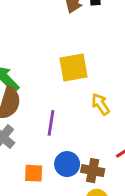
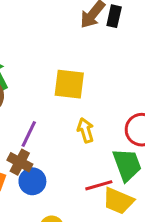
brown cross: (93, 171) -> (20, 162), moved

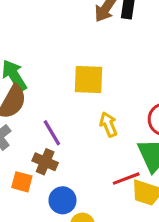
purple line: (29, 134) -> (52, 133), turned -52
blue circle: (32, 181) -> (62, 200), moved

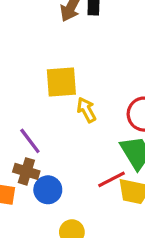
yellow arrow: (108, 124) -> (86, 110), moved
blue circle: (62, 200) -> (48, 190), moved

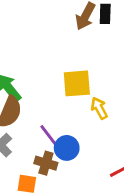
blue circle: (48, 190) -> (67, 148), moved

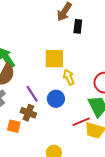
black rectangle: (105, 14) -> (78, 26), moved
blue circle: (67, 148) -> (56, 99), moved

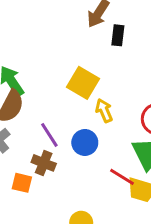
yellow square: (54, 59) -> (83, 83), turned 30
red line: (81, 122) -> (122, 177), turned 54

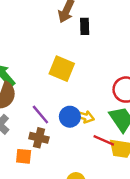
yellow arrow: (104, 111) -> (84, 117), moved, turned 138

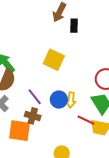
yellow arrow: (84, 117) -> (71, 100), turned 77
orange square: (24, 156) -> (19, 131), size x1.6

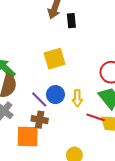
yellow square: (54, 60) -> (55, 59), turned -35
blue circle: (59, 100) -> (55, 95), moved

